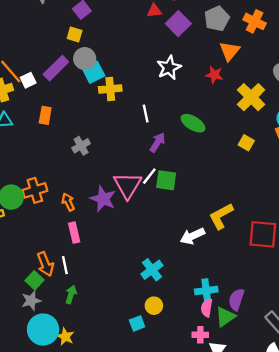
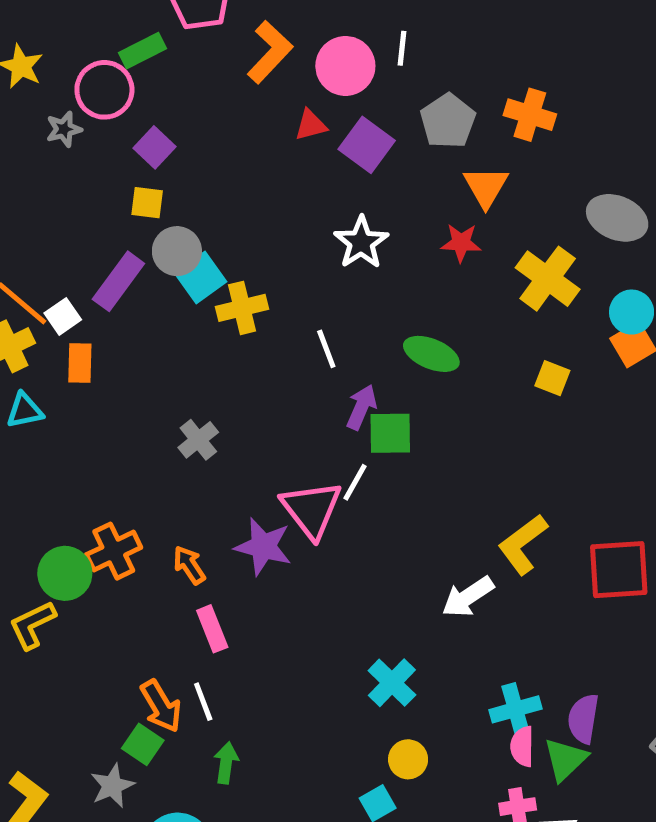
orange rectangle: (45, 115) -> (80, 363), moved
green square: (166, 180) -> (390, 433), moved
gray star: (31, 301) -> (112, 786), moved

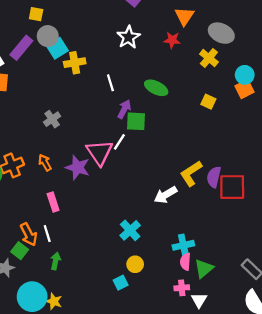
gray ellipse: (617, 218) -> (221, 33), moved
yellow cross: (548, 279) -> (209, 58), size x0.7
orange arrow: (189, 565) -> (45, 163), moved
purple semicircle: (583, 719) -> (214, 177), moved

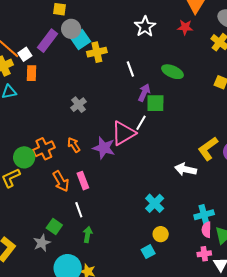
pink triangle: (100, 152) -> (123, 133), turned 36
white arrow: (166, 195) -> (186, 169), turned 45
orange arrow: (29, 234) -> (61, 181), moved

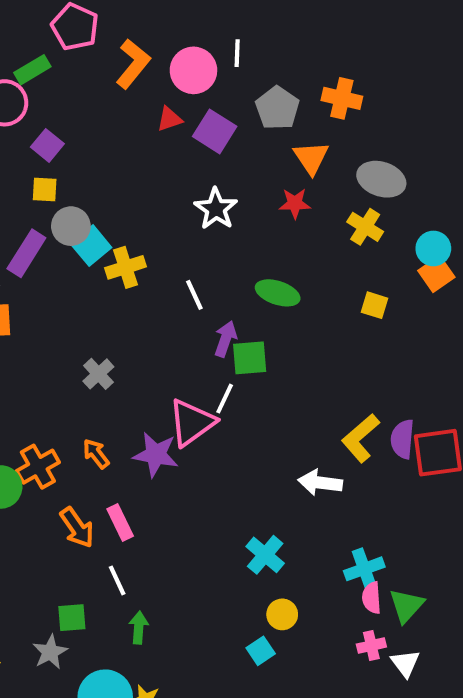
green square: (54, 226) -> (72, 618), turned -35

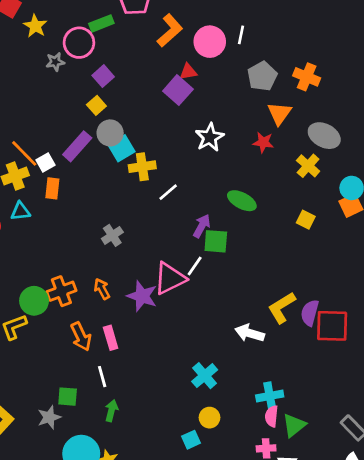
purple square: (215, 131) -> (178, 90), moved
yellow square: (45, 189) -> (96, 105), turned 36
white line: (194, 295) -> (168, 192), moved, turned 65

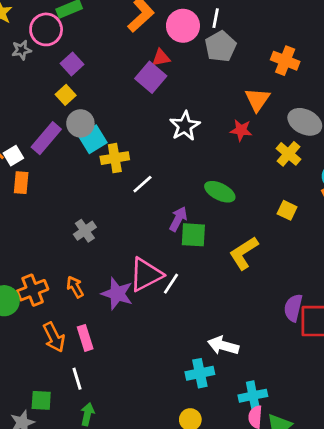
gray pentagon: (262, 76) -> (221, 46), moved
white line: (195, 266) -> (171, 284), moved
yellow L-shape: (282, 308) -> (244, 253), moved
white arrow: (250, 333) -> (223, 346), moved
cyan cross: (205, 376) -> (200, 373), moved, turned 30

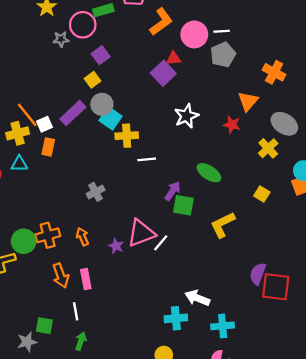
white line: (216, 18) -> (222, 31), turned 70
cyan square: (93, 139) -> (110, 118), turned -30
white line: (142, 184) -> (147, 159), turned 30
purple star: (117, 294) -> (116, 246), size x0.6
cyan cross: (253, 396) -> (223, 326), moved

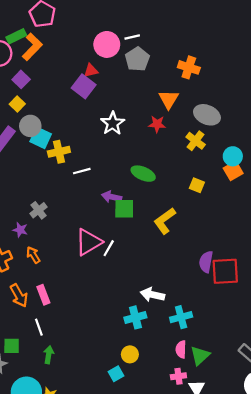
orange L-shape: (161, 22) -> (32, 47), moved
purple arrow: (173, 191) -> (112, 197), turned -102
purple star: (116, 246) -> (20, 230), moved

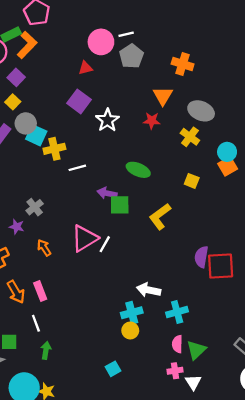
purple square: (84, 86) -> (79, 101), moved
orange arrow: (33, 255) -> (44, 248), moved
yellow circle: (130, 354) -> (130, 330), moved

